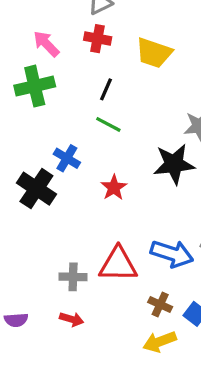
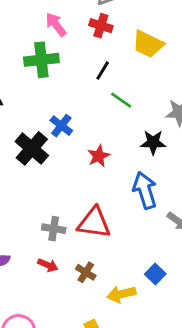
green line: (108, 124) -> (121, 100), moved
black star: (174, 164) -> (153, 142), size x0.7
blue arrow: (172, 254) -> (145, 190), moved, turned -132
brown cross: (160, 304) -> (86, 272), moved

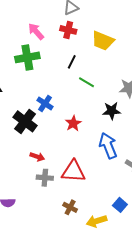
red arrow: (48, 265) -> (37, 157), moved

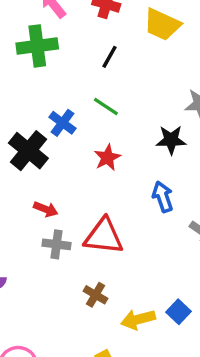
green line: (87, 82) -> (106, 106), moved
blue arrow: (108, 146) -> (163, 197), size x0.7
blue square: (120, 205) -> (178, 312), moved

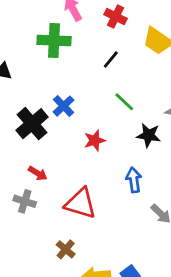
green line: (106, 106) -> (124, 102), moved
gray cross: (57, 244) -> (25, 201), moved

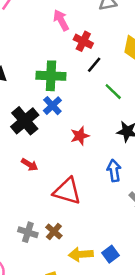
red cross: (116, 17) -> (83, 41), moved
green cross: (54, 41) -> (51, 76), moved
green line: (124, 102) -> (113, 92), moved
gray cross: (25, 201) -> (28, 232), moved

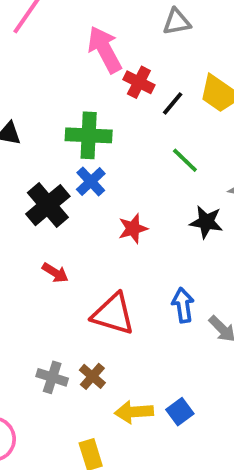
pink arrow: (61, 20) -> (105, 49), size x1.4
black line: (94, 65) -> (173, 103), moved
blue arrow: (114, 171) -> (183, 305), moved

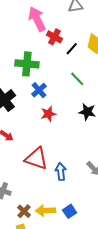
blue cross: (91, 181) -> (39, 90), moved
blue arrow: (183, 305) -> (61, 171), moved
brown cross: (92, 376) -> (24, 211), moved

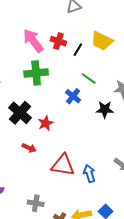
pink arrow: (37, 19) -> (33, 41), moved
blue cross: (39, 90) -> (73, 96), moved
red star: (48, 114) -> (46, 123), moved

